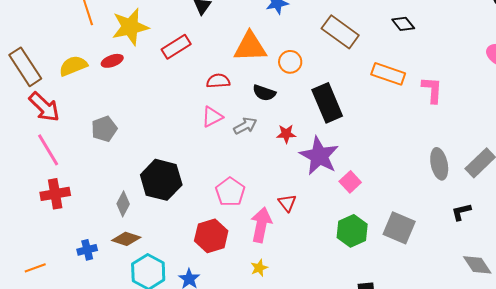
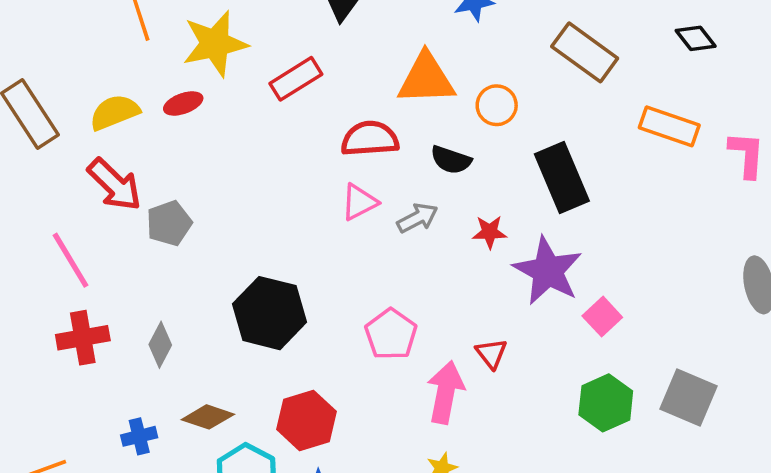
red semicircle: (218, 81) -> (370, 139), size x1.4
red arrow: (44, 107) -> (114, 184), moved
gray diamond: (123, 204) -> (160, 345), moved
red hexagon: (211, 236) -> (306, 420), moved

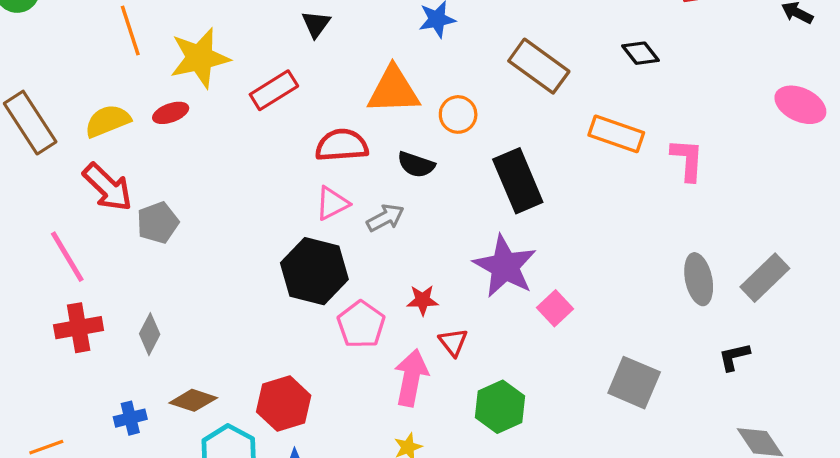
red star: (490, 232) -> (423, 300), moved
black hexagon: (269, 313) -> (314, 271), moved
green hexagon: (606, 403) -> (500, 407), moved

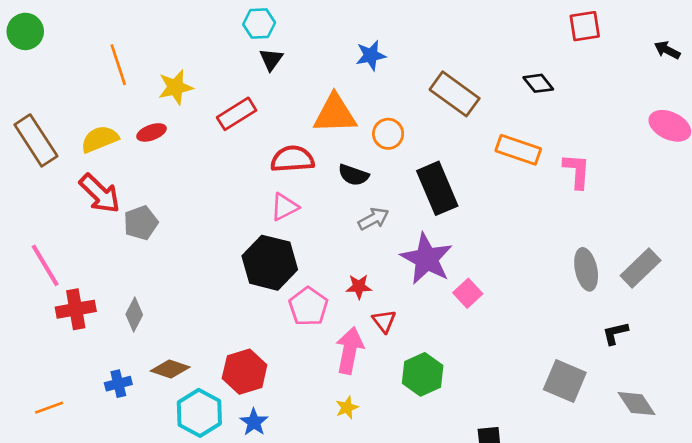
yellow star: (200, 58) -> (175, 87), size x0.7
gray arrow: (385, 218) -> (373, 219), moved
pink line: (67, 257) -> (45, 265), moved
gray square: (634, 383) -> (565, 381), moved

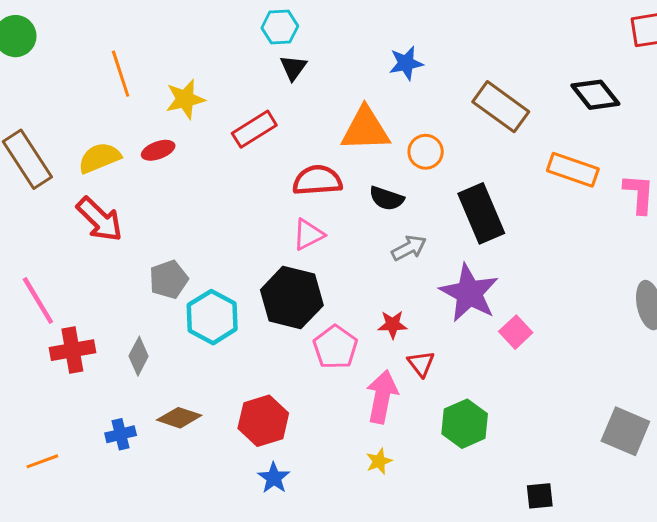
black diamond: (538, 83) -> (595, 95), size x1.4
gray pentagon: (141, 223) -> (169, 279), moved
cyan hexagon: (199, 413) -> (212, 317), moved

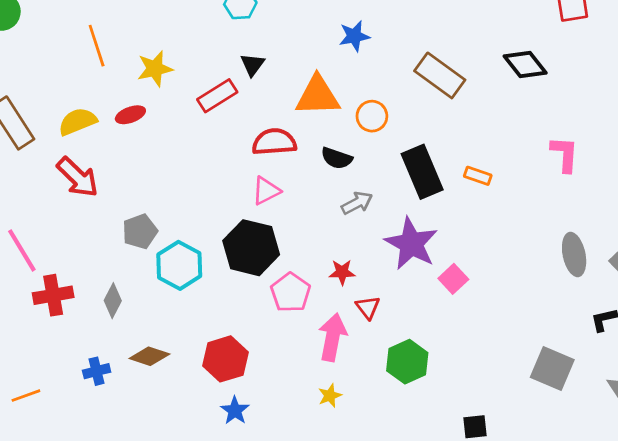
black triangle: (293, 68) -> (253, 65), moved
orange rectangle: (573, 170) -> (478, 176), moved, size x0.6

